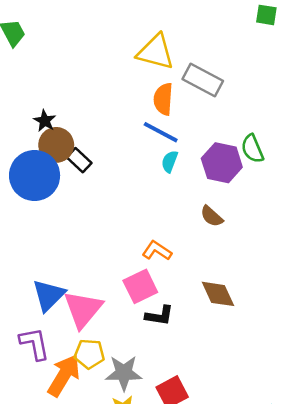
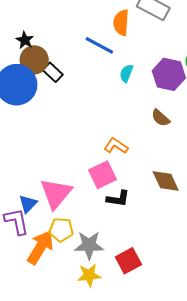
blue line: (161, 132) -> (99, 45), moved
blue triangle: (49, 295) -> (28, 204), moved, size x0.7

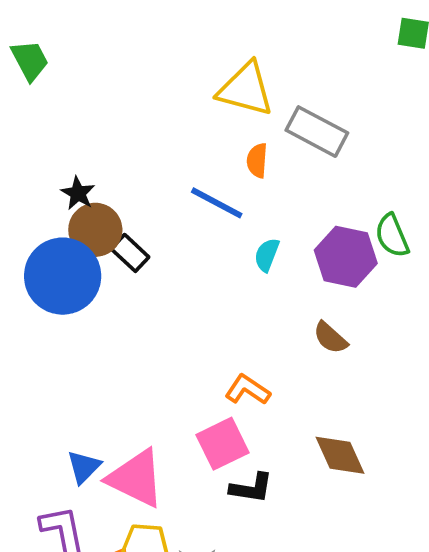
orange semicircle: (121, 23) -> (257, 160), size x0.7
pink triangle: (56, 193) -> (136, 478), turned -44
blue triangle: (28, 204) -> (84, 467), moved

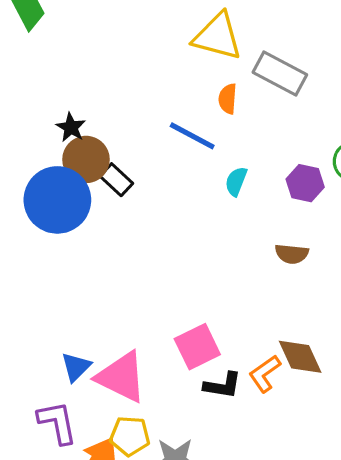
purple hexagon: (346, 257) -> (305, 183), size x0.7
brown semicircle: (330, 338) -> (292, 254), turned -36
orange L-shape: (248, 390) -> (265, 374), moved, turned -69

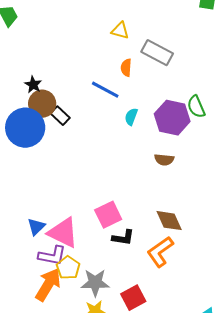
yellow triangle: (218, 36) -> (120, 31), size x0.6
purple hexagon: (305, 183) -> (172, 118), size x1.6
orange L-shape: (265, 374) -> (160, 252), moved, size x1.4
purple L-shape: (57, 423) -> (52, 256), moved, turned 112
yellow pentagon: (130, 436) -> (68, 268), turned 30

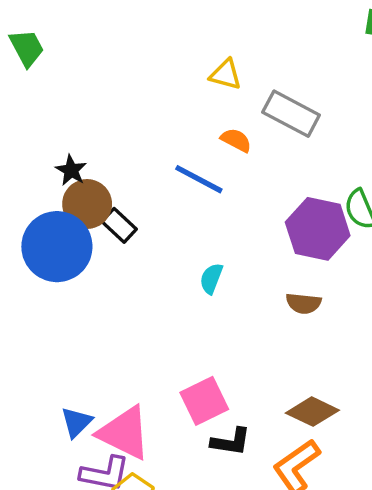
orange semicircle: (126, 68) -> (236, 140), turned 114
cyan semicircle: (131, 117) -> (211, 279), moved
brown diamond: (169, 221) -> (312, 412), turned -40

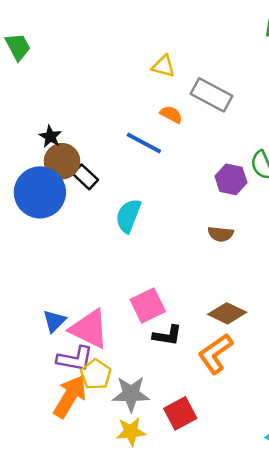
purple hexagon: (318, 229) -> (231, 179), size x0.7
cyan semicircle: (211, 279) -> (128, 216), moved, size x1.5

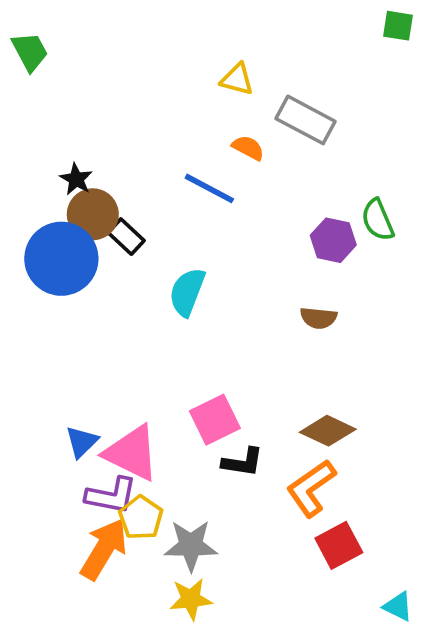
red square: (180, 413) -> (339, 545), moved

